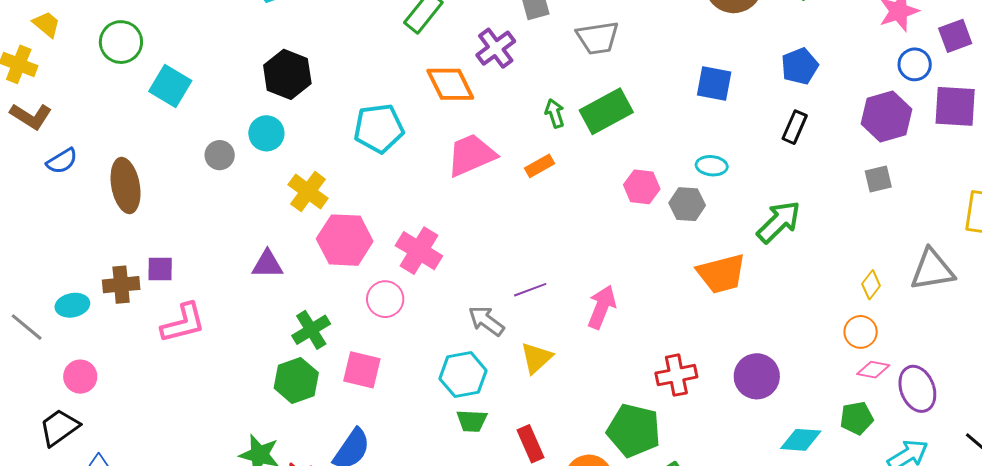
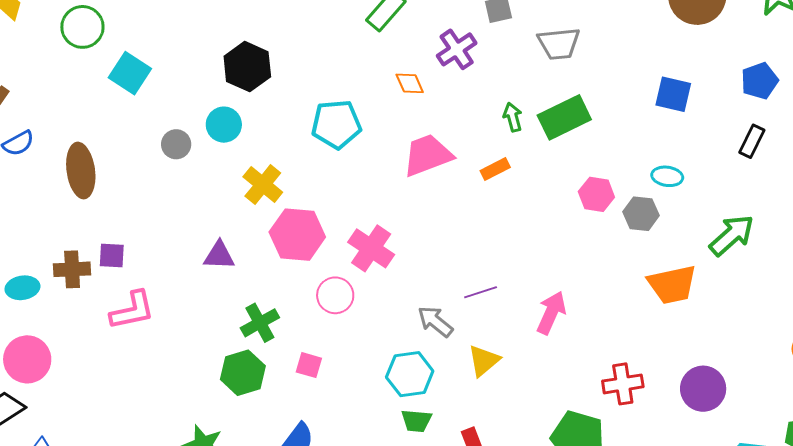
orange diamond: (450, 84) -> (410, 83), size x0.6
pink square: (362, 370) -> (309, 365), size x0.7
pink circle: (80, 377) -> (27, 359), size x1.4

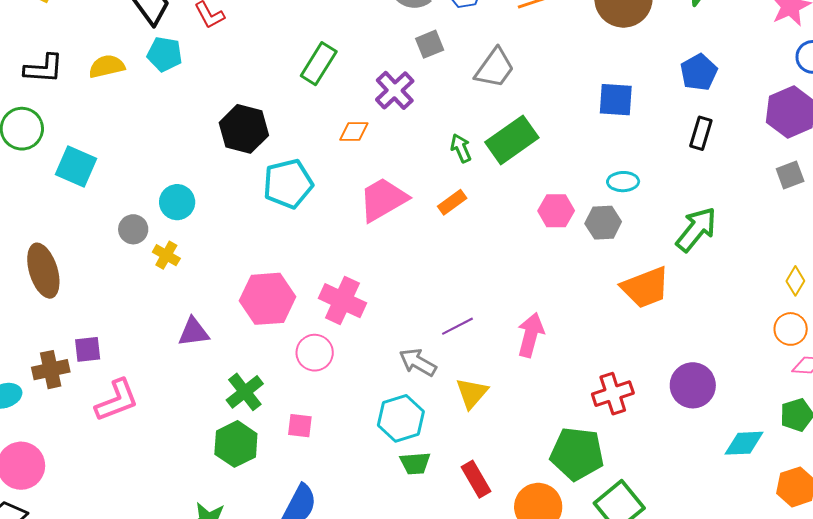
gray trapezoid: (559, 44) -> (495, 68), turned -39
black hexagon: (247, 67) -> (244, 129), moved
orange diamond: (410, 83) -> (354, 132), turned -56
yellow cross: (263, 184) -> (166, 255), moved, size x0.7

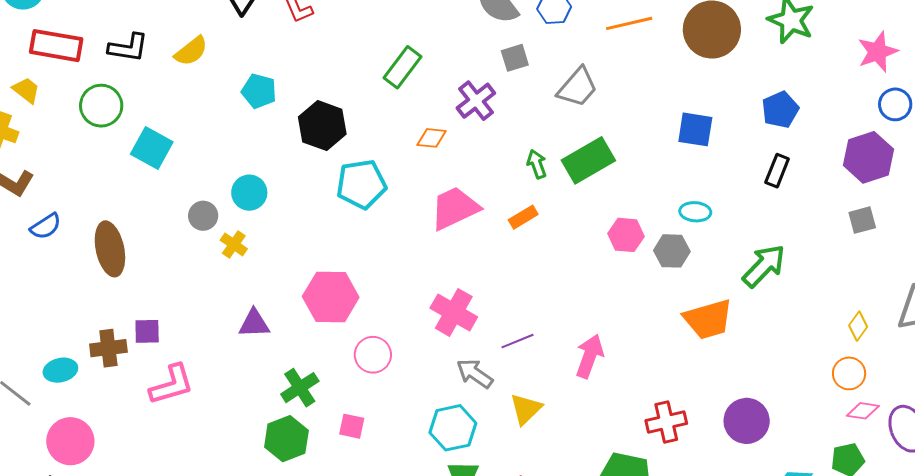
cyan pentagon: (165, 54) -> (259, 91), moved
yellow semicircle: (107, 66) -> (191, 51), turned 150
pink cross: (342, 301) -> (454, 312), moved

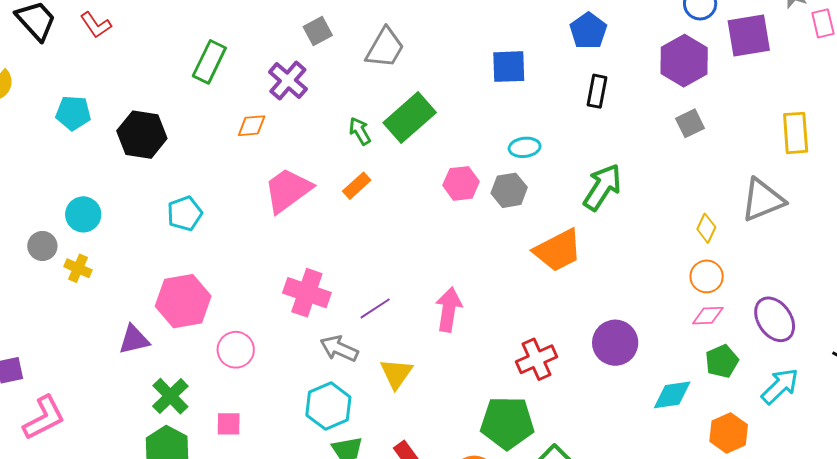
cyan pentagon: (361, 184) -> (185, 213), moved, size x0.7
purple triangle: (254, 323) -> (134, 340), moved
pink diamond: (863, 411) -> (708, 316), moved

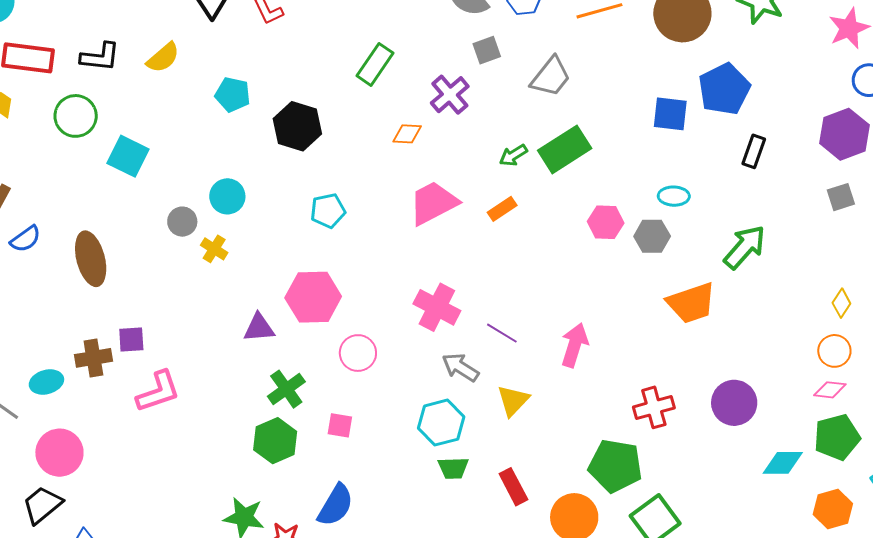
blue pentagon: (588, 31) -> (724, 89), moved, size x1.4
green arrow: (360, 131) -> (513, 155), turned -100
purple line: (375, 308) -> (502, 333), turned 56
green pentagon: (722, 361) -> (837, 437), size x1.4

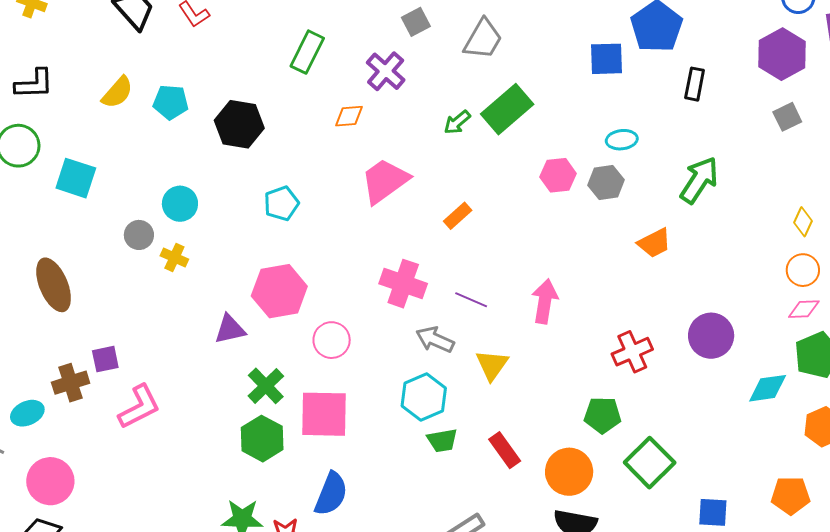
yellow semicircle: (163, 58) -> (117, 92), moved
orange rectangle: (502, 209) -> (458, 216), moved
orange trapezoid: (691, 303) -> (654, 243), size x0.7
pink square: (340, 425) -> (324, 414), size x2.0
green pentagon: (615, 466) -> (603, 415), size x0.7

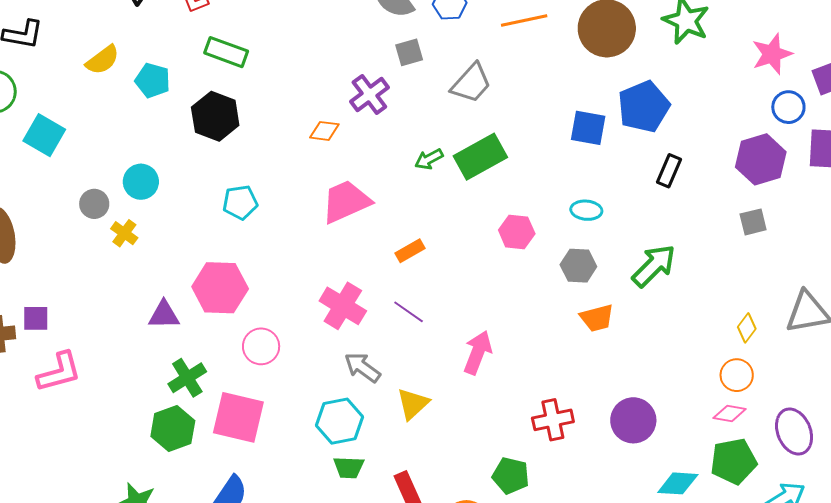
green rectangle: (307, 52) -> (226, 52), moved, turned 72
gray hexagon: (606, 183) -> (578, 266), moved
purple line: (471, 300) -> (409, 312), moved

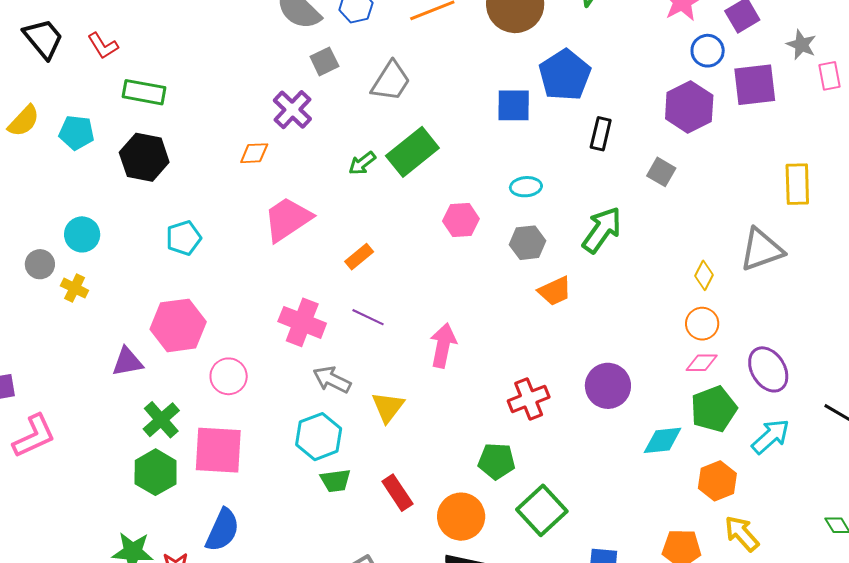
gray square: (753, 222) -> (661, 172), moved, turned -36

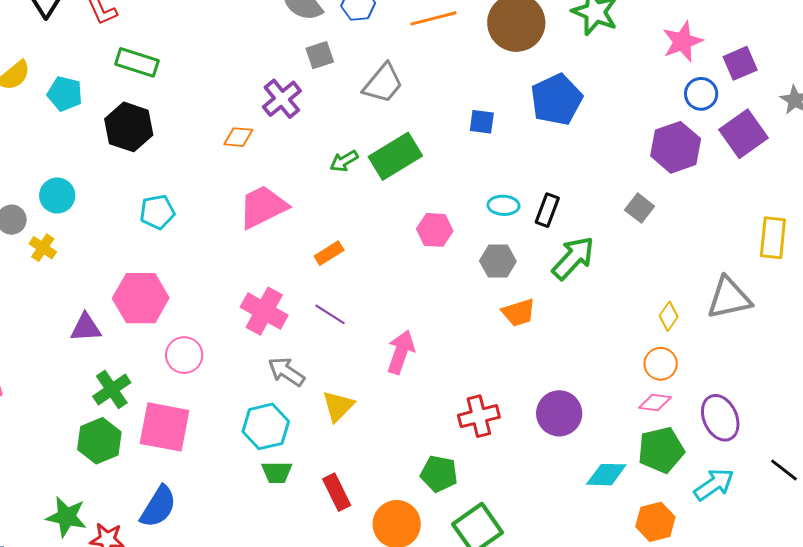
purple square: (755, 85) -> (744, 134), turned -36
blue square: (514, 105) -> (482, 122), moved, size x0.7
black rectangle: (601, 134) -> (547, 210), moved

